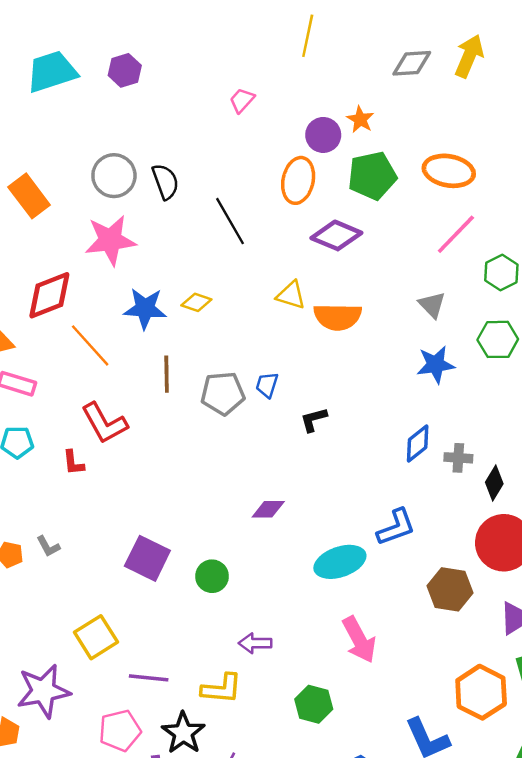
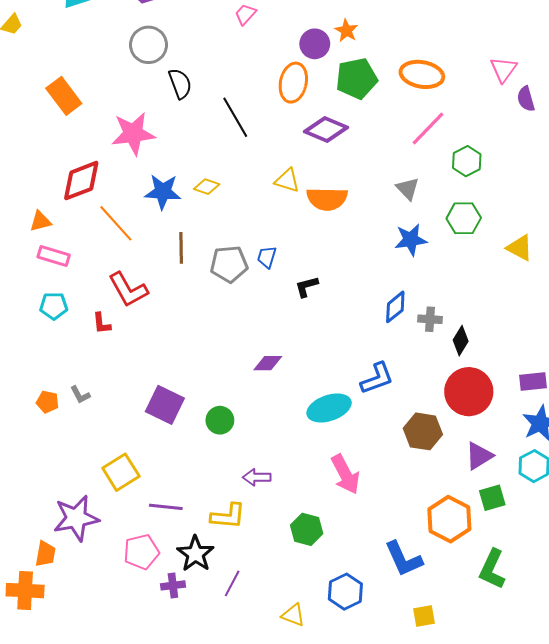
gray circle: (114, 176) -> (148, 45), moved

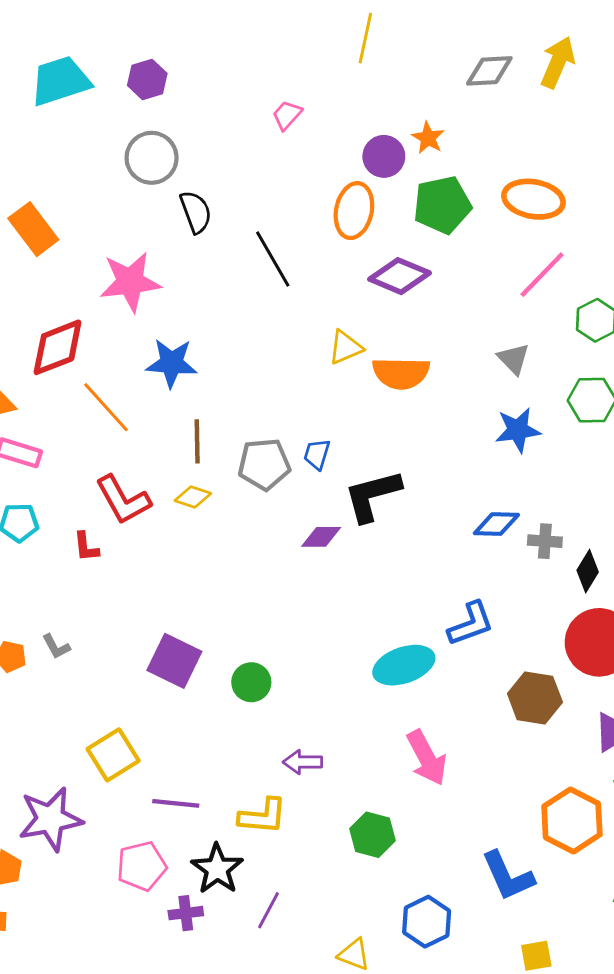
yellow triangle: (287, 181) -> (345, 347), turned -40
yellow diamond: (207, 187) -> (193, 497), moved
black L-shape: (307, 287) -> (372, 496), size x1.8
blue diamond: (395, 307) -> (496, 524), turned 40
purple diamond: (268, 363) -> (321, 537), moved

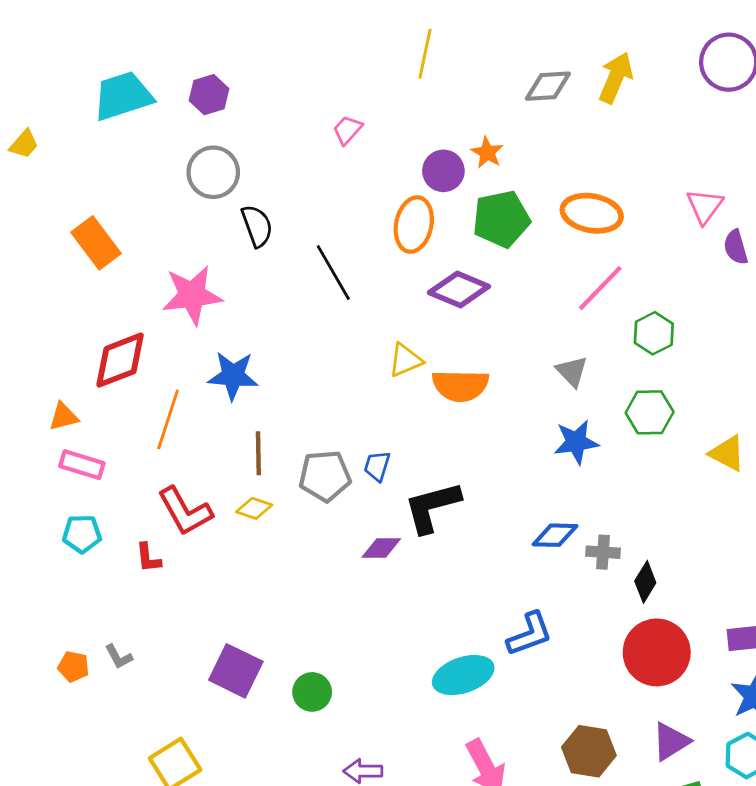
orange line: (106, 407) -> (168, 419), turned 60
brown hexagon: (535, 698) -> (589, 751), moved

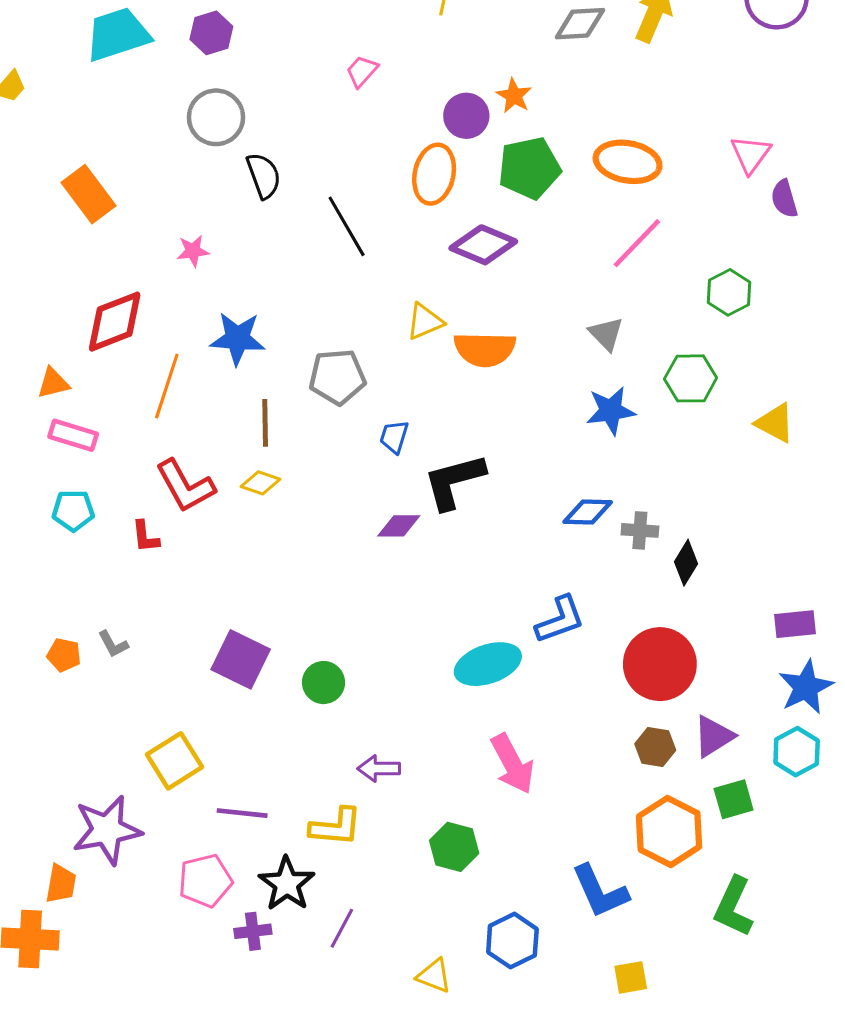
pink star: (192, 295) -> (193, 251), size x0.5
green hexagon: (654, 333) -> (729, 292), moved
gray pentagon: (325, 476) -> (337, 377), moved
red circle: (657, 652) -> (660, 664), moved
brown hexagon: (589, 751) -> (655, 747), moved, size x0.7

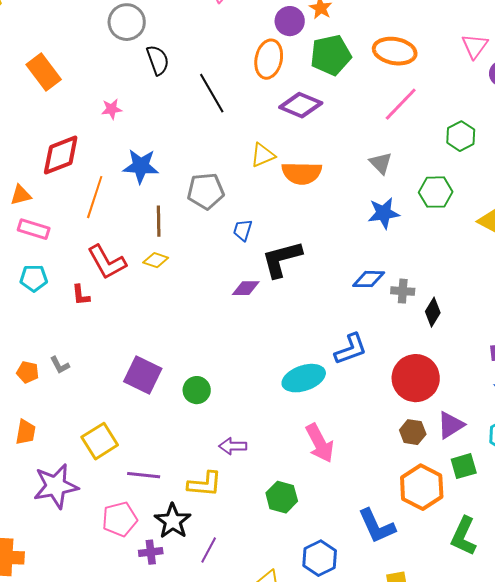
orange trapezoid: (61, 884) -> (26, 432), moved

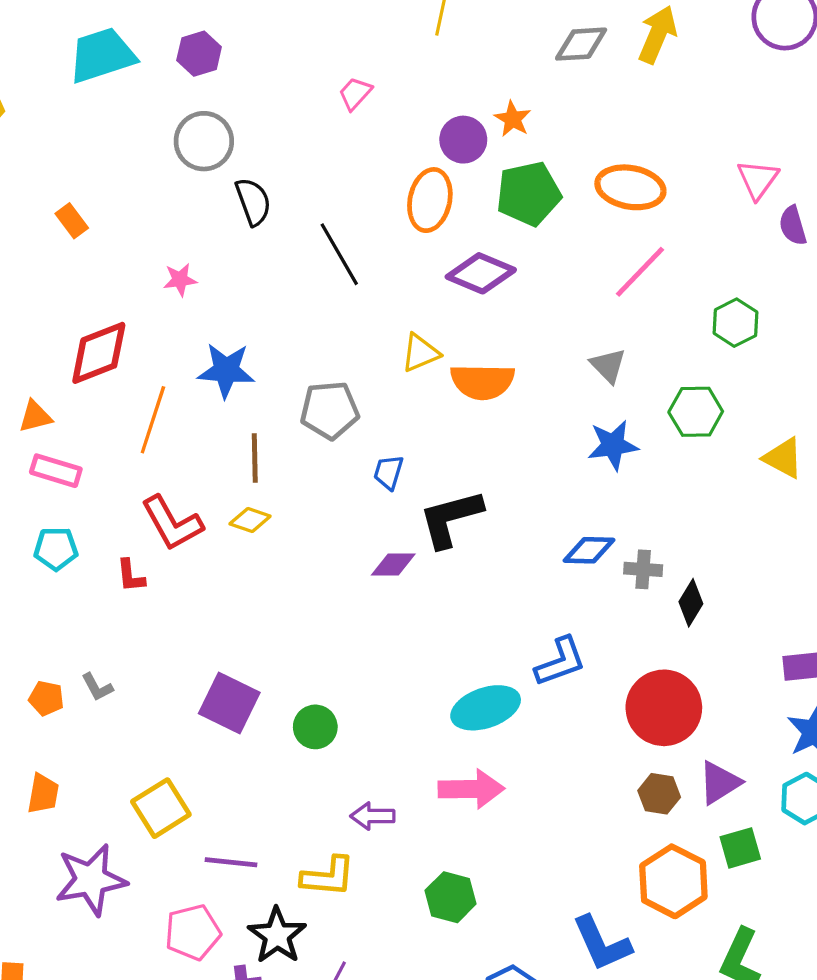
orange rectangle: (44, 72) -> (72, 221), size x0.6
pink arrow: (320, 443) -> (471, 789), moved, turned -63

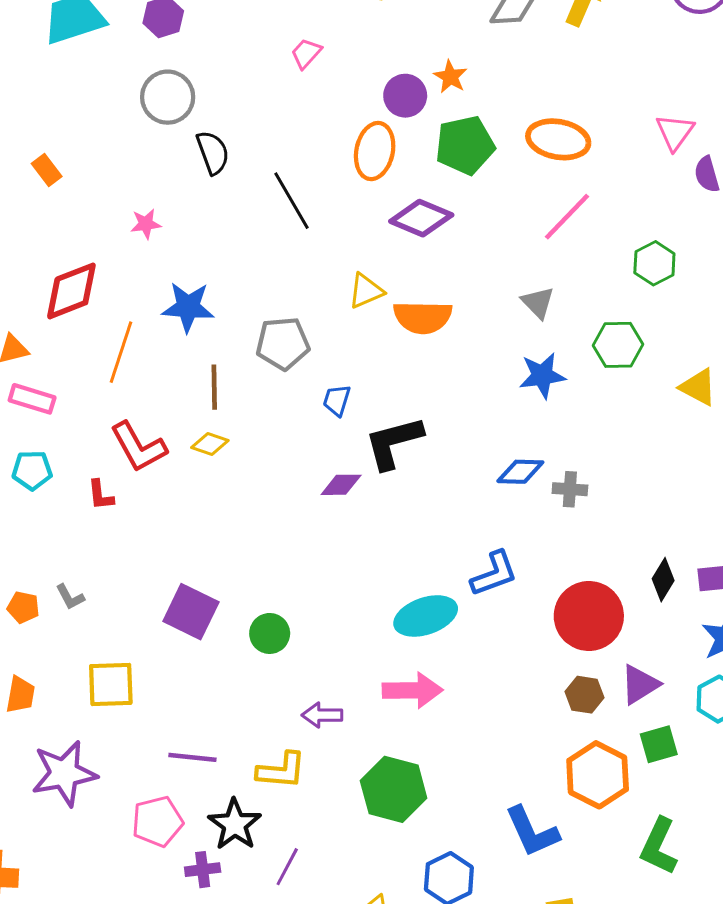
black diamond: (691, 603) -> (663, 580), moved
yellow square: (161, 808) -> (111, 684), moved, turned 30
green hexagon: (451, 897) -> (394, 789), size x1.4

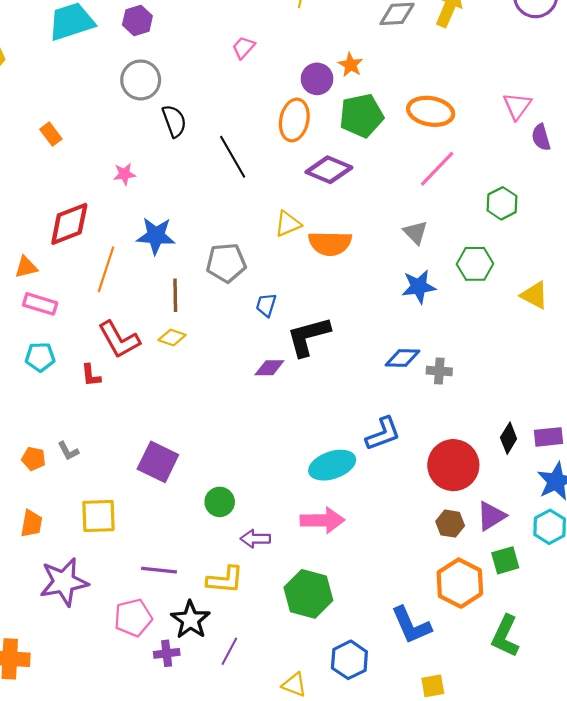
green circle: (270, 633) -> (220, 502), moved

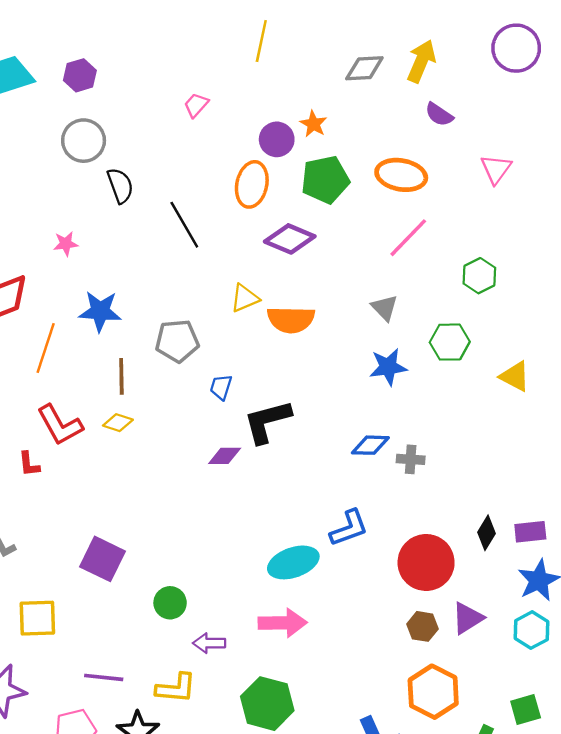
purple semicircle: (541, 137) -> (439, 114), moved, turned -40
green square: (505, 560) -> (526, 709), moved

